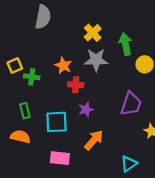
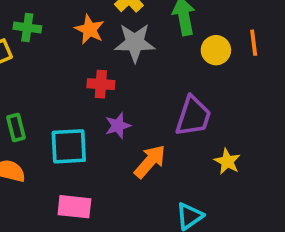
orange star: (63, 66) -> (90, 29), moved
green cross: (32, 77) -> (27, 28), moved
orange arrow: (94, 140) -> (150, 161), moved

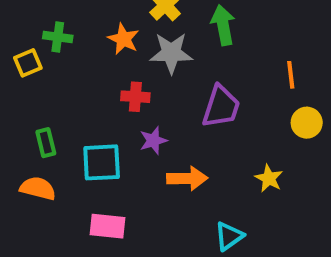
orange line: (254, 43) -> (291, 75), moved
yellow circle: (216, 50) -> (307, 123), moved
purple trapezoid: (193, 116) -> (221, 107), moved
orange arrow: (150, 161) -> (187, 178), turned 48

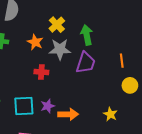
purple trapezoid: (221, 107) -> (86, 63), moved
purple star: (153, 141) -> (48, 106), moved

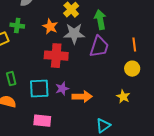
red cross: (41, 72) -> (56, 56), size x1.6
yellow circle: (130, 85) -> (132, 69), moved

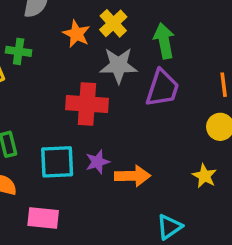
orange star: (50, 27) -> (76, 34), moved
pink rectangle: (42, 121) -> (43, 218), moved

